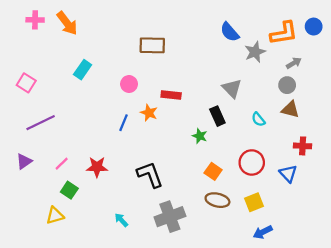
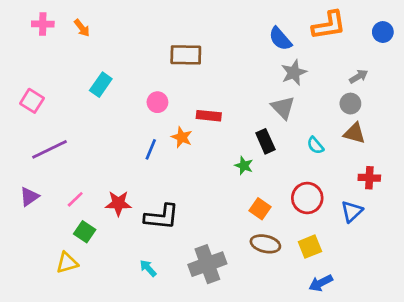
orange arrow: (67, 23) -> (82, 28), size x0.6
orange L-shape: (284, 33) -> (329, 25), moved
gray star: (255, 52) -> (294, 72), moved
blue triangle: (288, 174) -> (352, 211), turned 30
black L-shape: (150, 175) -> (162, 217), moved, turned 116

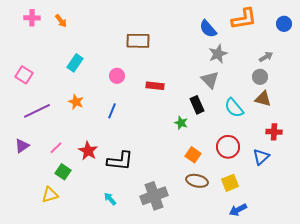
orange star: (182, 137) -> (76, 102), moved
cyan semicircle: (315, 145) -> (234, 108), size x1.5
red star: (118, 203) -> (88, 151), turned 30

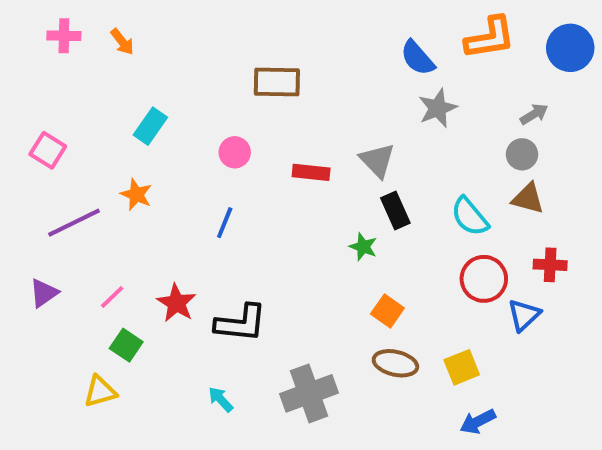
blue circle: (284, 24) -> (570, 48), size x1.5
gray triangle: (210, 80) -> (377, 160), moved
orange star: (76, 102) -> (136, 195), moved
red circle: (228, 147) -> (484, 279), moved

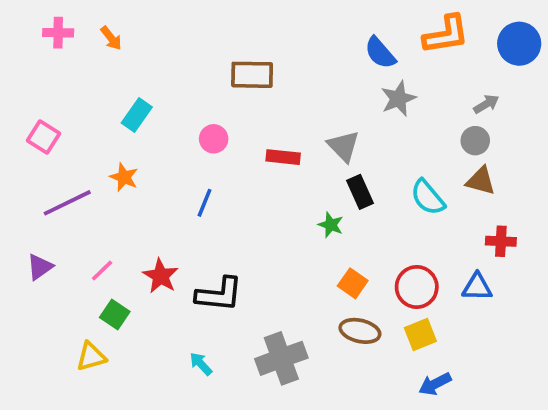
red circle: (484, 279) -> (417, 287), moved
blue triangle: (524, 315) -> (477, 287), turned 44

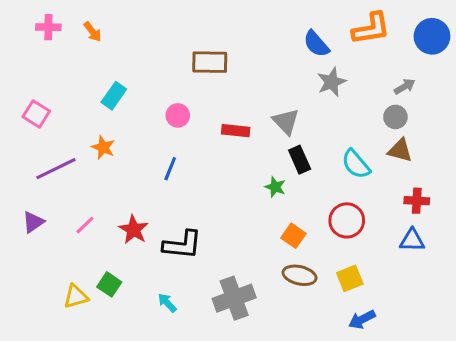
red circle: (417, 287) -> (347, 220), moved
blue triangle: (477, 287) -> (412, 240), moved
green square: (115, 314) -> (109, 284), moved

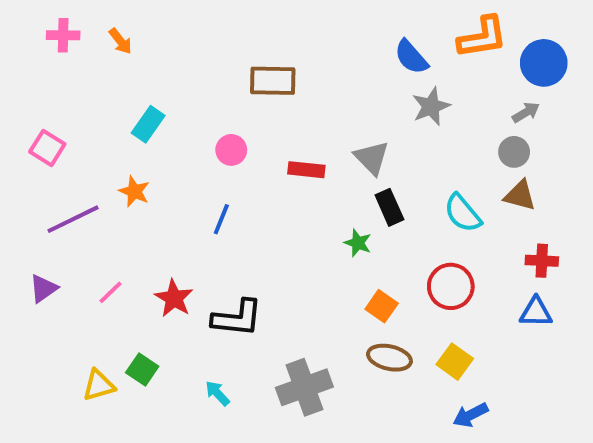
blue circle: (432, 36) -> (544, 63), moved
yellow square: (350, 278) -> (455, 362), turned -32

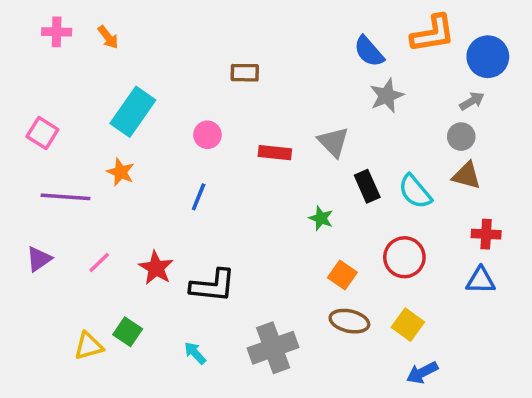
brown rectangle: (273, 81) -> (245, 73), size x0.7
cyan rectangle: (148, 124) -> (133, 112), size x1.5
black rectangle: (389, 207) -> (367, 186), moved
purple line: (73, 219) -> (65, 197), turned 30

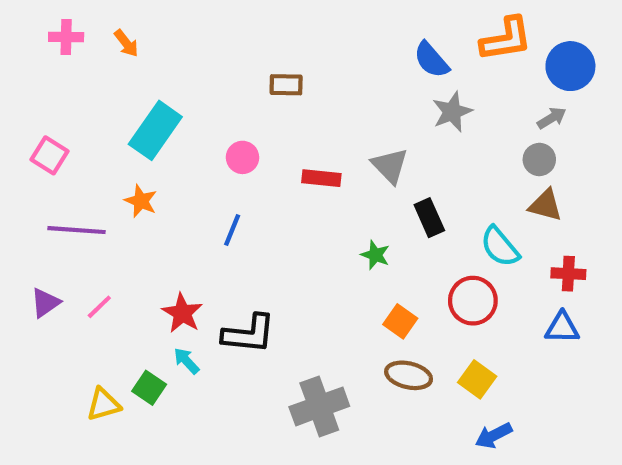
cyan semicircle: (415, 192) -> (500, 247), moved
pink line: (99, 263) -> (99, 307), moved
cyan arrow: (195, 353) -> (186, 361), moved

